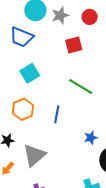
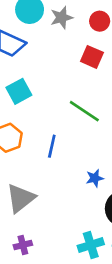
red square: (74, 45) -> (92, 57), moved, turned 36

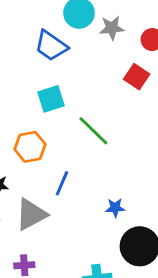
green line: (84, 111) -> (93, 131), moved
blue line: (52, 146) -> (62, 183), moved

